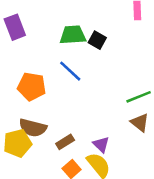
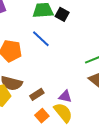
purple triangle: (101, 145) -> (65, 96), turned -32

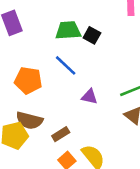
purple triangle: (65, 96) -> (89, 97), moved

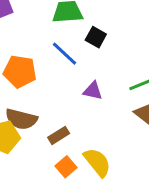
black square: (92, 35) -> (96, 37), moved

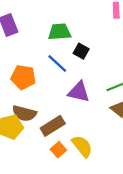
purple triangle: (93, 91) -> (79, 92), size x1.5
brown rectangle: (59, 135) -> (53, 126), size x1.5

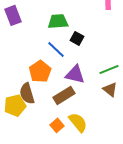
orange pentagon: (23, 77) -> (40, 71), moved, turned 30
brown semicircle: (24, 113) -> (27, 93), turned 60
brown rectangle: (53, 126) -> (64, 95), moved

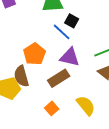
blue line: (56, 49) -> (62, 32), moved
yellow semicircle: (78, 122) -> (86, 105), moved

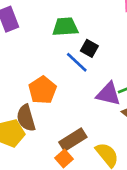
purple triangle: (70, 57) -> (108, 94), moved
brown rectangle: (59, 78) -> (73, 140), moved

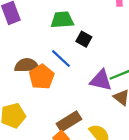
blue line: (77, 62) -> (61, 59), moved
brown semicircle: (26, 118) -> (27, 65), moved, turned 105

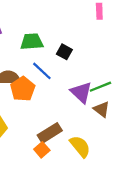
green trapezoid: (62, 20) -> (32, 42), moved
purple triangle: (101, 80) -> (81, 92), turned 30

